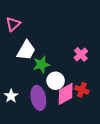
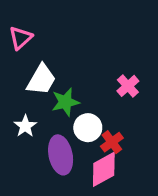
red cross: (82, 90) -> (112, 142), moved, turned 32
pink diamond: (66, 94) -> (104, 169), moved
white star: (11, 96) -> (25, 126), moved

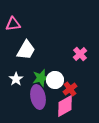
pink triangle: (20, 38) -> (13, 24), turned 35
green star: (65, 102) -> (41, 78), moved

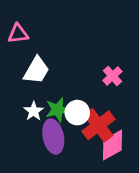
white star: (16, 79) -> (34, 111), moved
red cross: (70, 89) -> (98, 125), size x1.6
pink diamond: (65, 106) -> (112, 145), moved

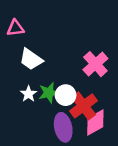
white trapezoid: (36, 70) -> (31, 59), turned 95
pink cross: (112, 76) -> (95, 64), size x1.5
purple ellipse: (53, 137) -> (63, 127), moved

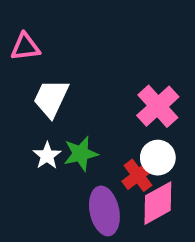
white trapezoid: (31, 59) -> (51, 98), turned 80
white circle: (66, 95) -> (158, 158), moved
red cross: (83, 106) -> (138, 175), size x0.7

